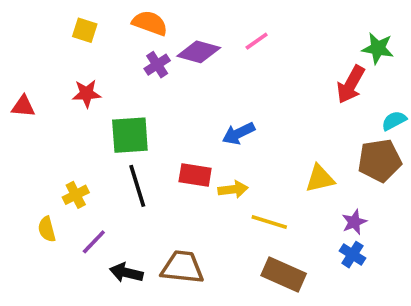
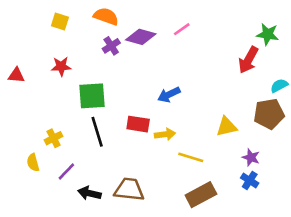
purple star: (354, 222) -> (251, 157), turned -30
brown rectangle: (284, 274) -> (201, 195), turned -52

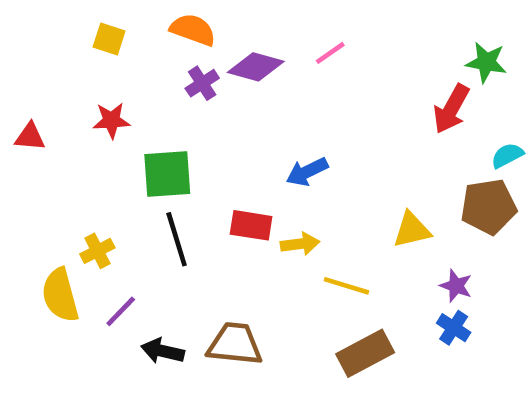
yellow semicircle: (33, 163) -> (60, 295), size x1.6

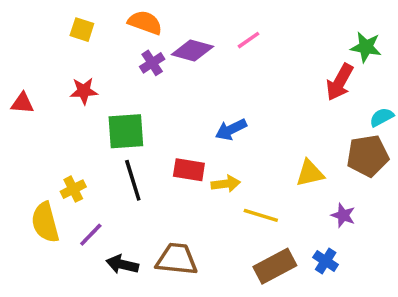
blue cross: (454, 328) -> (326, 261), moved

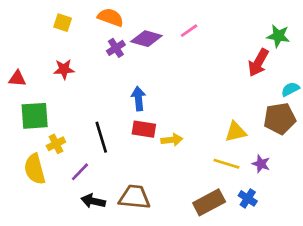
blue arrow: (231, 129) -> (139, 99), moved, turned 110
green square: (126, 131) -> (35, 116), moved
yellow line: (261, 215) -> (226, 164), moved
purple line: (91, 235) -> (80, 172), moved

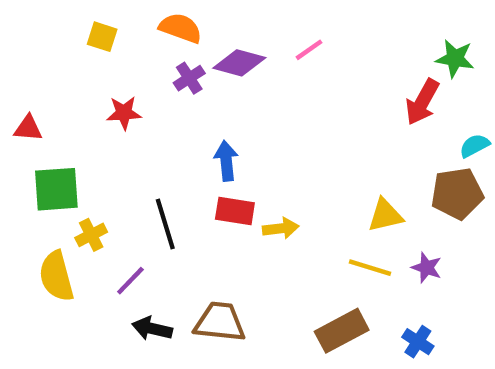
red star: (64, 69) -> (124, 113), moved
blue cross: (248, 198) -> (418, 342), moved

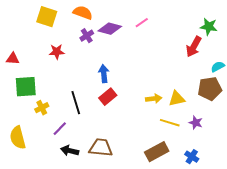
yellow square: (102, 37) -> (47, 17), size x1.5
red rectangle: (235, 211) -> (108, 97), turned -48
yellow arrow: (281, 228) -> (154, 99), moved
yellow semicircle: (56, 276) -> (18, 138), moved

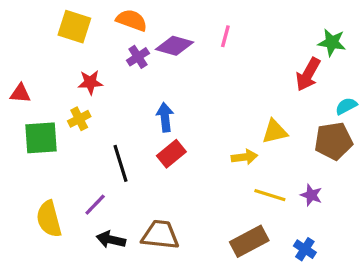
pink line: (142, 23) -> (225, 36), turned -40
yellow triangle: (177, 99) -> (275, 132), moved
yellow cross: (42, 108) -> (79, 119), moved
yellow semicircle: (18, 138) -> (49, 219), moved

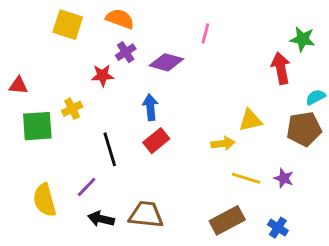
purple diamond: (175, 46) -> (166, 62), moved
red arrow: (308, 74) -> (281, 68), turned 140
red star: (90, 82) -> (103, 75), moved

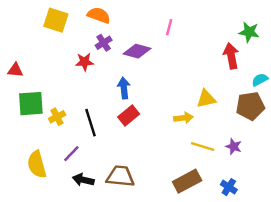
yellow cross: (72, 109) -> (57, 117), moved

